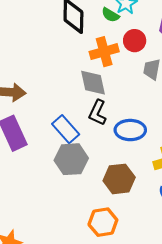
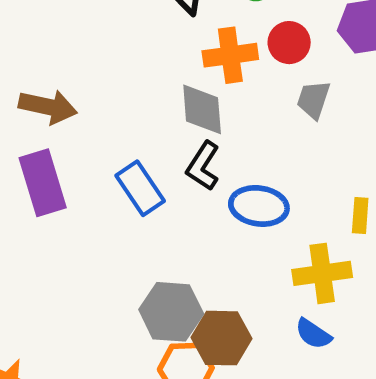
gray hexagon: (71, 159) -> (171, 312), moved
brown hexagon: (119, 179) -> (221, 338), moved

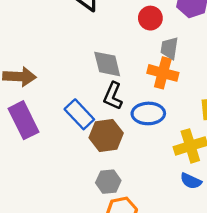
orange cross: (230, 55) -> (163, 73), moved, turned 32
gray hexagon: (171, 312) -> (108, 182), size x0.7
brown hexagon: (221, 338) -> (106, 135), moved

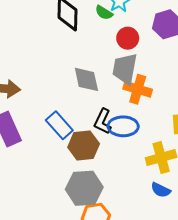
gray trapezoid: (169, 48) -> (125, 69), moved, size x1.5
black L-shape: (113, 96) -> (103, 121), moved
gray hexagon: (108, 182) -> (84, 188), size x1.6

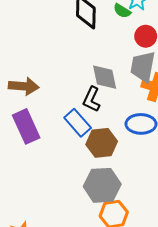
black L-shape: (103, 121) -> (92, 99), moved

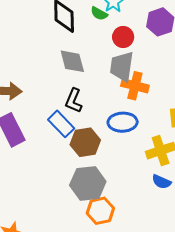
gray diamond: (105, 77) -> (72, 61), moved

